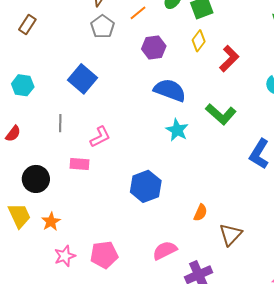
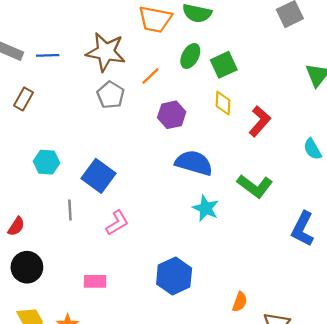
yellow diamond: (199, 41) -> (223, 103), turned -30
blue square: (83, 79) -> (98, 176), moved
cyan hexagon: (23, 85) -> (47, 162), moved
pink rectangle: (79, 164) -> (95, 281), moved
black circle: (36, 179) -> (27, 267), moved

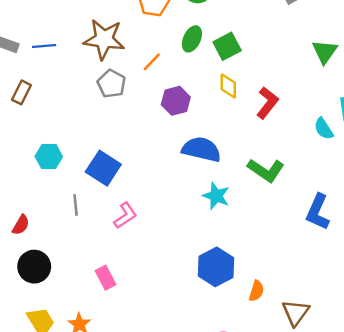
blue hexagon: (174, 276) -> (216, 267), moved
pink rectangle: (95, 281) -> (106, 278), turned 65

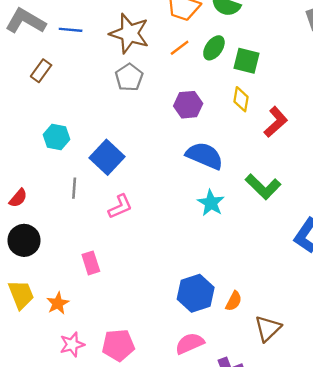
green square: (227, 46) -> (247, 61), turned 32
orange line: (152, 62) -> (180, 48), moved
blue hexagon: (216, 267) -> (196, 293), moved

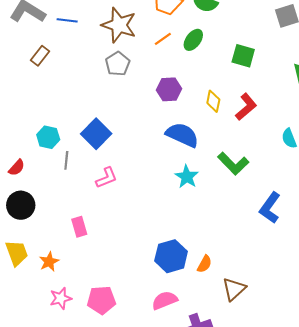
green square: (247, 61) -> (243, 56), moved
yellow diamond: (241, 99) -> (213, 101), moved
cyan hexagon: (57, 137) -> (48, 137), moved

